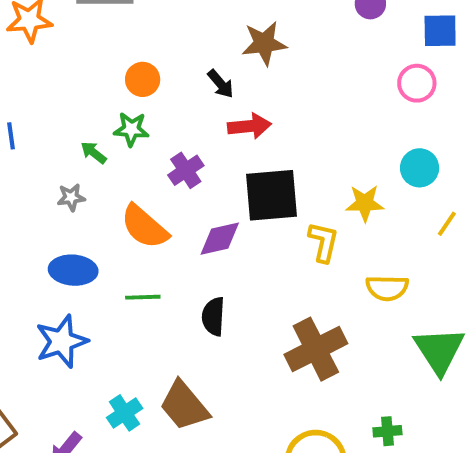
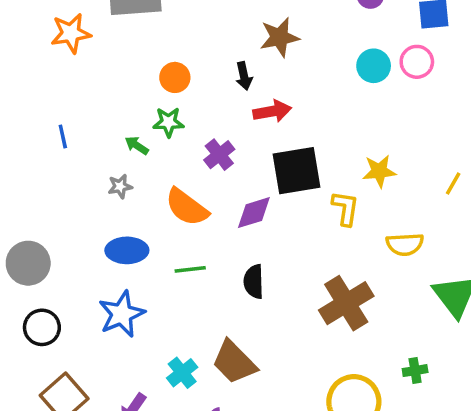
black arrow: (221, 84) -> (244, 76), turned 32
cyan circle: (420, 168) -> (374, 66), moved

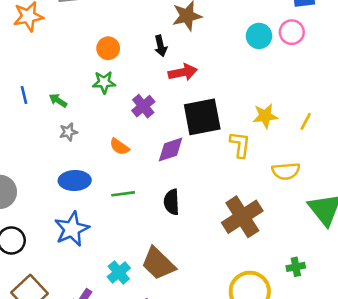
green arrow: (137, 145) -> (58, 100), moved
yellow line: (453, 184) -> (306, 121), moved
orange semicircle: (187, 207) -> (119, 147), size x0.6

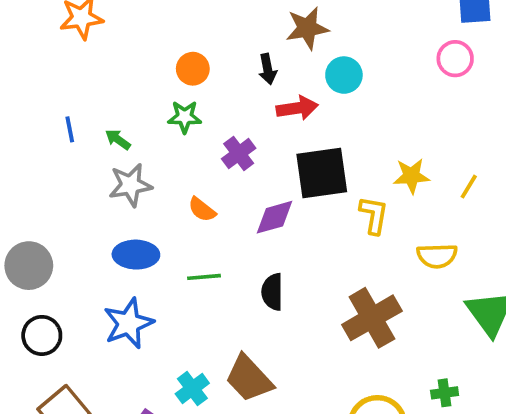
cyan circle: (259, 36) -> (344, 75), moved
gray star: (68, 132) -> (130, 185), size x1.6

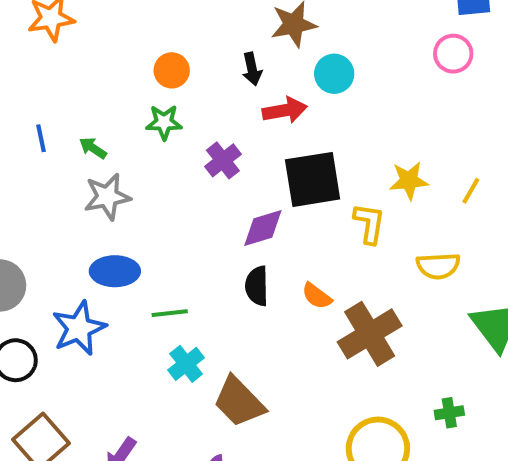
orange semicircle: (202, 209) -> (317, 296), moved
green line: (204, 277) -> (170, 313), moved
black semicircle: (272, 292) -> (257, 286), moved
blue star: (129, 323) -> (79, 328), moved
cyan cross: (192, 389) -> (186, 364), moved

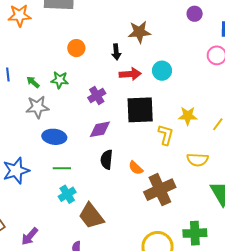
cyan circle: (334, 74) -> (162, 71), moved
green star: (164, 122) -> (60, 80), moved
purple diamond: (263, 228) -> (100, 129), moved
blue ellipse: (115, 271) -> (54, 137), moved
green cross: (449, 413) -> (195, 233), size x1.6

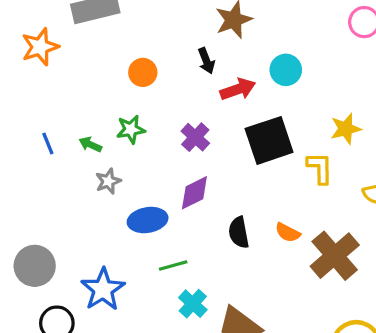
gray star: (37, 107) -> (108, 181), size x0.7
purple diamond: (100, 129) -> (194, 193), moved

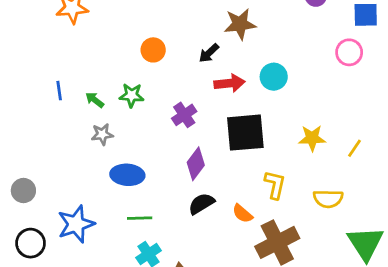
black arrow: (206, 61) -> (209, 53), turned 55
yellow L-shape: (320, 168) -> (275, 185), moved
purple diamond: (194, 193) -> (196, 164), moved, turned -40
black semicircle: (239, 232) -> (201, 204), turned 56
gray circle: (35, 266) -> (23, 191), size x0.7

